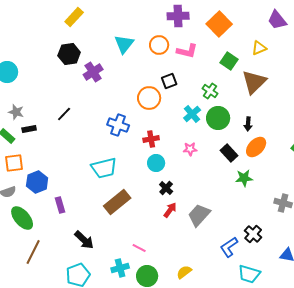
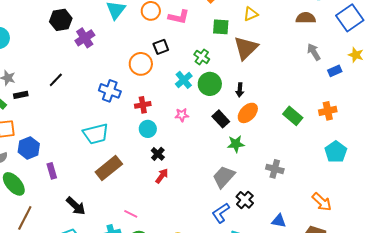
green square: (229, 61) -> (221, 27), turned -30
gray trapezoid: (199, 215) -> (224, 177), moved

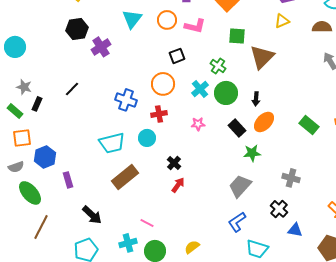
yellow triangle: (251, 14) -> (282, 21), moved
orange circle: (141, 64) -> (163, 84), moved
black rectangle: (21, 95) -> (37, 104), turned -56
cyan circle: (148, 129) -> (147, 138), moved
black cross: (245, 200) -> (279, 209), moved

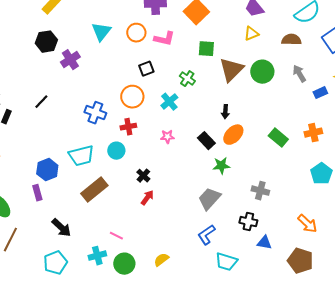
green circle: (226, 93) -> (262, 72), moved
blue hexagon: (45, 157) -> (47, 170), moved
black cross: (279, 209) -> (248, 222), turned -30

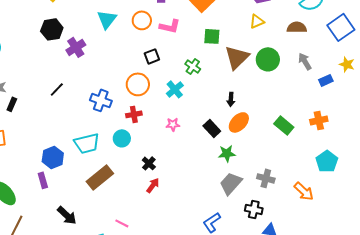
black line: (41, 102) -> (57, 89), moved
gray trapezoid: (209, 199) -> (231, 183), moved
orange arrow: (307, 224) -> (304, 191), moved

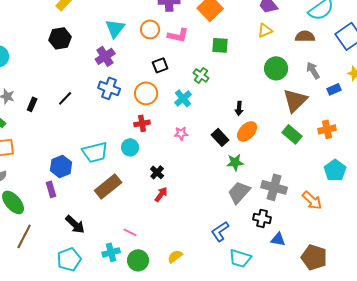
purple cross: (76, 47) -> (105, 56), moved
brown triangle: (237, 57) -> (295, 100), moved
blue cross: (101, 100) -> (109, 88), moved
black rectangle: (12, 104) -> (32, 104), moved
gray cross: (266, 178) -> (274, 187), size x1.4

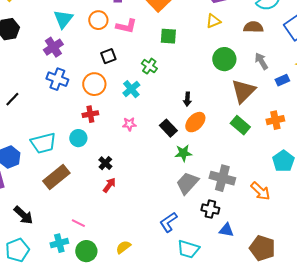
black line: (65, 98) -> (12, 99), moved

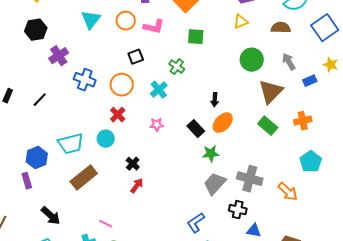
purple cross: (53, 47) -> (59, 56), moved
red cross: (90, 114) -> (118, 115), turned -35

